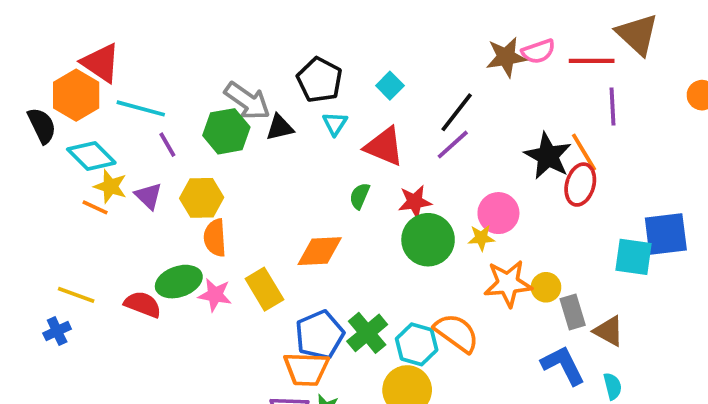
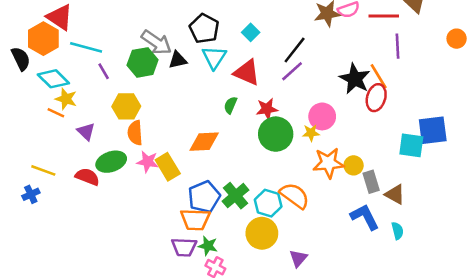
cyan triangle: (335, 124) -> (214, 57), size x1.5
purple triangle: (148, 196) -> (86, 132), moved
pink star: (215, 295) -> (148, 162), moved

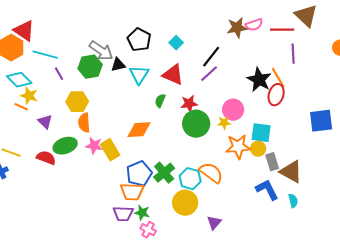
cyan triangle: (214, 57) -> (139, 75), moved
cyan square: (411, 145) -> (261, 133), moved
brown triangle: (395, 194) -> (291, 172), size x1.4

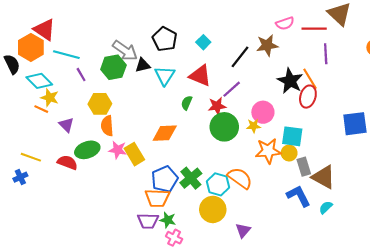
brown star: (237, 28) -> (267, 45), moved
purple line: (209, 74) -> (232, 89), moved
cyan semicircle: (293, 201) -> (326, 207), turned -120

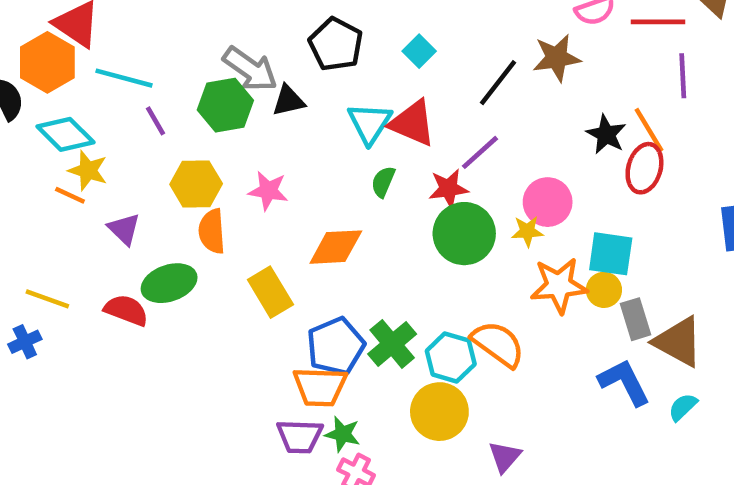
cyan triangle: (165, 76) -> (370, 123), moved
black star: (290, 81) -> (606, 134), size x0.7
pink star: (118, 150) -> (268, 191), moved

